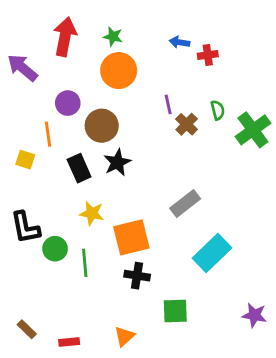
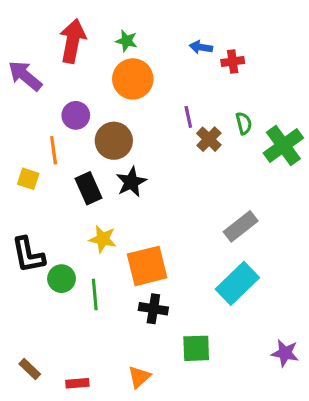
gray rectangle: (185, 203) -> (241, 226), moved

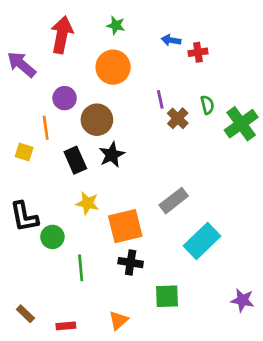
green star: (126, 41) -> (116, 25), moved
gray rectangle: (241, 226) -> (174, 201), moved
green line: (95, 294) -> (81, 268), moved

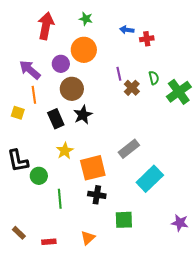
purple arrow: (21, 64) -> (30, 70), moved
purple circle: (65, 98) -> (61, 64), moved
yellow star: (87, 203) -> (65, 151), turned 30

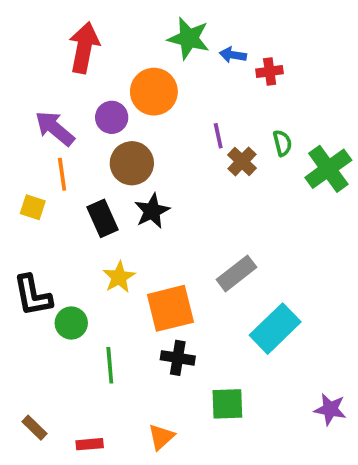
green star: (86, 19) -> (189, 38), moved, size x1.6

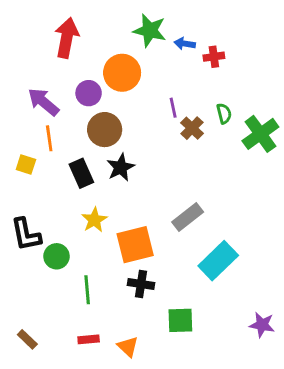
orange triangle: (161, 437) -> (128, 347), turned -35
red rectangle: (90, 444) -> (89, 339), moved

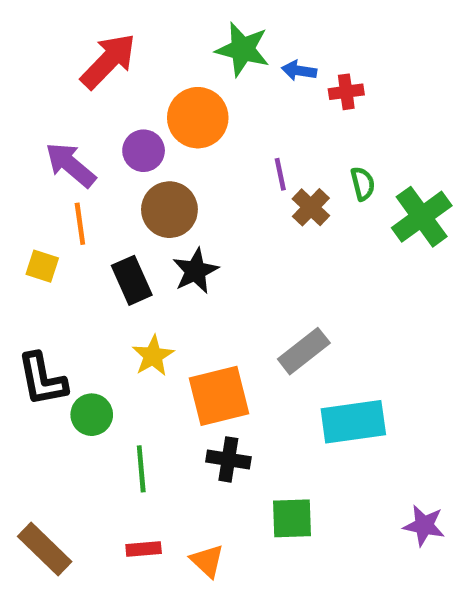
red arrow: (67, 38) -> (108, 61), turned 33
cyan rectangle: (218, 261) -> (353, 422), turned 36
brown rectangle: (27, 339) -> (45, 549), size x1.6

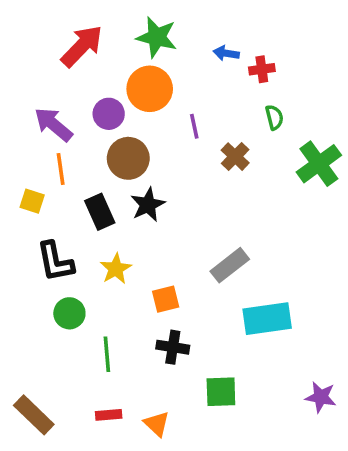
green star: (243, 49) -> (157, 37), moved
purple line: (280, 174) -> (194, 126), moved
green semicircle: (363, 184) -> (274, 117), moved
black L-shape: (42, 379) -> (55, 262), moved
orange square: (219, 396) -> (166, 299), size x0.6

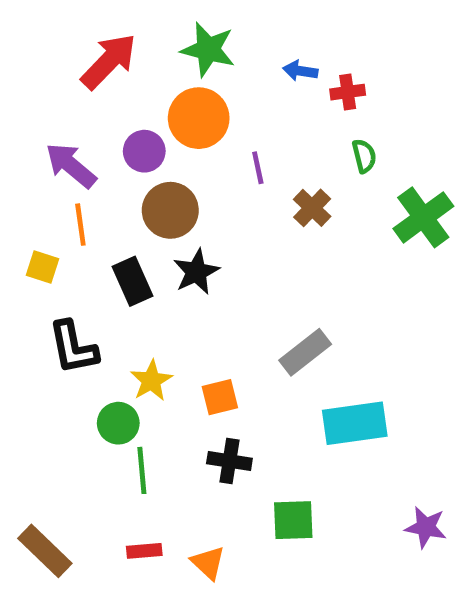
yellow star: (116, 269) -> (151, 381), moved
green circle: (69, 313) -> (118, 423), moved

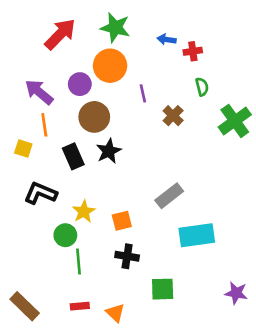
black L-shape: (73, 347) -> (40, 193), turned 124

